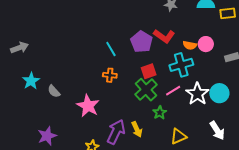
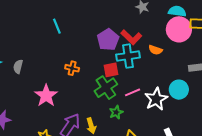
pink circle: (206, 44) -> (179, 29), moved, size x1.6
cyan line: (111, 49) -> (57, 26), moved
cyan cross: (181, 65) -> (128, 56), moved
gray semicircle: (54, 91) -> (18, 67), moved, turned 48
cyan circle: (219, 93) -> (179, 90), moved

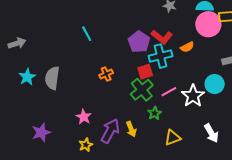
orange semicircle: (155, 50) -> (187, 47), turned -40
gray semicircle: (18, 67) -> (52, 78), size x1.6
orange cross: (72, 68) -> (106, 74), turned -32
pink star: (46, 96) -> (84, 117), moved, size x0.7

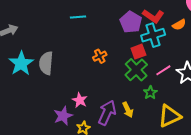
cyan line: (87, 34) -> (78, 17), turned -63
cyan star: (27, 77) -> (21, 63), size x1.4
purple star: (41, 132) -> (63, 116), moved
yellow triangle: (173, 138) -> (170, 116), size x1.4

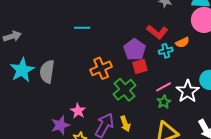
purple pentagon: (131, 22) -> (135, 50), moved
cyan cross: (153, 35) -> (166, 51), moved, size x0.6
orange cross: (100, 56) -> (101, 68), size x1.5
green cross: (136, 70) -> (125, 90), moved
green star: (150, 93) -> (164, 102), moved

